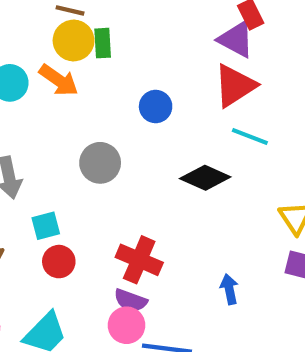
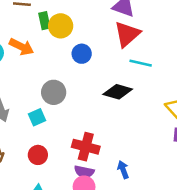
yellow circle: (74, 41) -> (61, 26), moved
cyan square: (46, 226) -> (37, 117), moved
blue arrow: (229, 289) -> (123, 170), moved

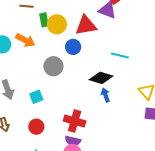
red triangle: (127, 34) -> (86, 25), moved, turned 30
gray circle: (54, 92) -> (53, 66), moved
blue arrow: (123, 170) -> (105, 95), moved

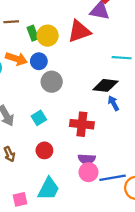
blue circle: (73, 47) -> (39, 61), moved
red cross: (75, 121) -> (82, 124), moved

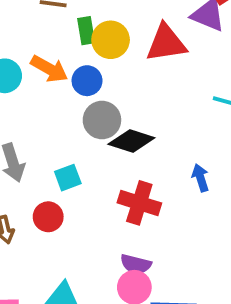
black diamond: (105, 85) -> (131, 141), moved
red circle: (44, 150) -> (48, 217), moved

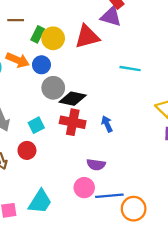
green rectangle: (86, 31) -> (38, 34), turned 42
blue arrow: (200, 178) -> (107, 124), moved
red cross: (139, 203) -> (73, 122), moved
purple semicircle: (136, 264) -> (96, 165), moved

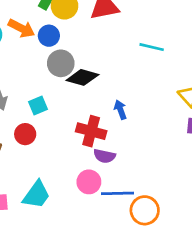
red cross: (73, 122) -> (91, 131), moved

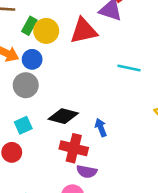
gray circle: (61, 63) -> (26, 85), moved
black diamond: (82, 77) -> (63, 116), moved

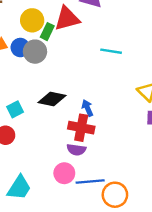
green rectangle: (29, 26) -> (47, 32), moved
gray circle: (26, 85) -> (35, 52), moved
red cross: (74, 148) -> (81, 128), moved

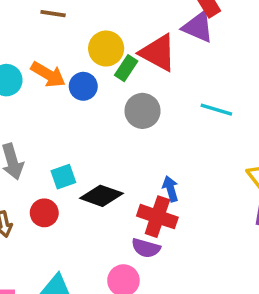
red triangle: (67, 18) -> (158, 53), turned 36
gray circle: (35, 52) -> (143, 111), moved
black diamond: (52, 99) -> (101, 196), moved

